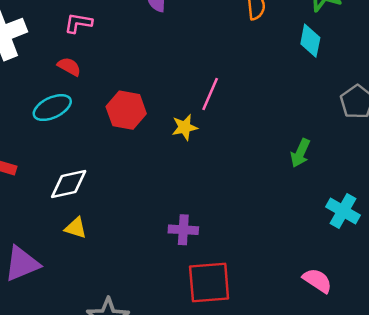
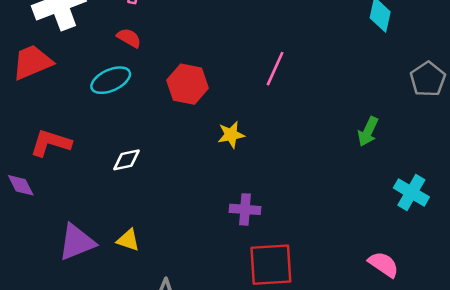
yellow star: (185, 127) -> (231, 135), moved
white diamond: (69, 184) -> (127, 160), size x0.7
yellow triangle: (76, 228) -> (128, 240), moved

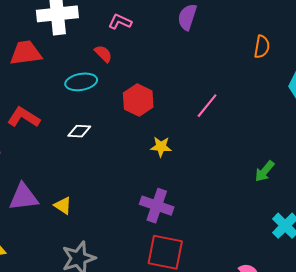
white diamond: (127, 160) -> (79, 131), moved
purple cross: (245, 209) -> (157, 206), size x1.4

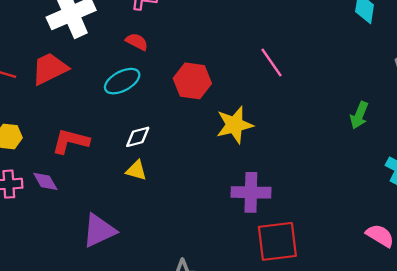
pink line: (207, 106) -> (271, 62), turned -56
yellow star: (161, 147) -> (235, 125), size x1.5
yellow triangle: (63, 206) -> (136, 170), moved

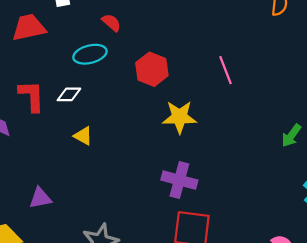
white diamond: (138, 137) -> (69, 94), moved
red L-shape: (71, 141) -> (32, 96), turned 60
purple triangle: (99, 230) -> (40, 198), moved, size x0.7

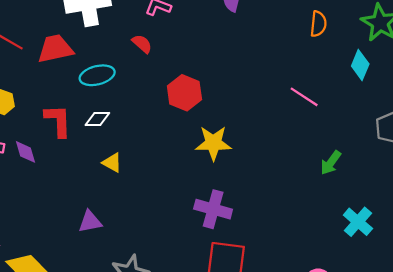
cyan ellipse: (90, 54) -> (97, 75), moved
pink line: (225, 70) -> (304, 97), moved, turned -36
purple triangle: (40, 198) -> (90, 222), moved

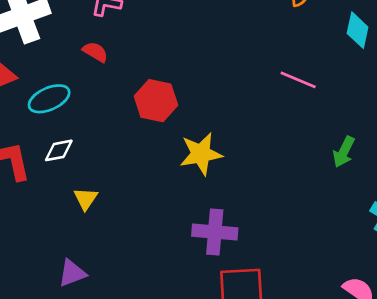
yellow triangle: (112, 163) -> (86, 199), turned 45

